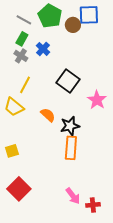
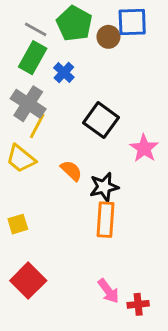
green rectangle: (22, 39) -> (33, 58), size x1.5
gray cross: (21, 56) -> (28, 104), moved, size x1.6

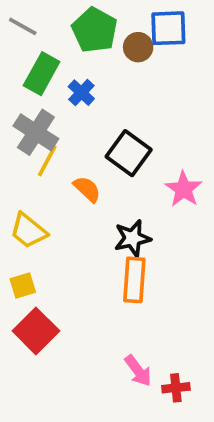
gray line: (36, 29) -> (23, 26), moved
yellow trapezoid: (21, 159) -> (28, 231), moved
orange semicircle: (71, 171) -> (87, 189), moved
red square: (28, 281) -> (36, 331), moved

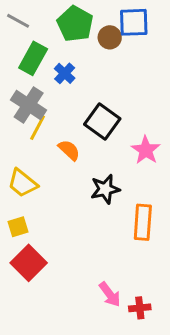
orange rectangle: (134, 280) -> (143, 222), moved

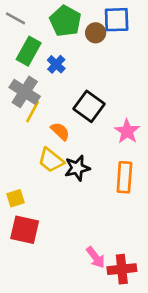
yellow trapezoid: (23, 183) -> (51, 160), moved
black star: (105, 189) -> (77, 168), moved
orange rectangle: (143, 222) -> (124, 177), moved
red square: (29, 263) -> (25, 230), turned -32
red cross: (140, 308) -> (122, 269), size x1.5

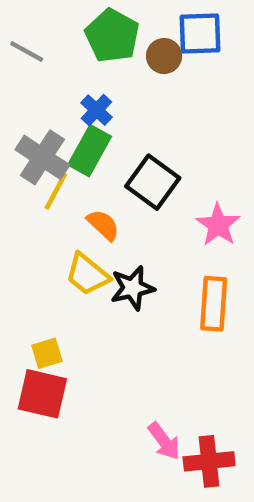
gray line: (15, 18) -> (27, 52), moved
green rectangle: (29, 51) -> (90, 151), moved
yellow square: (15, 198) -> (47, 353), moved

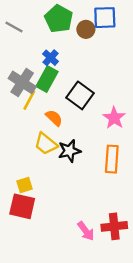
red cross: (209, 461) -> (114, 226), moved

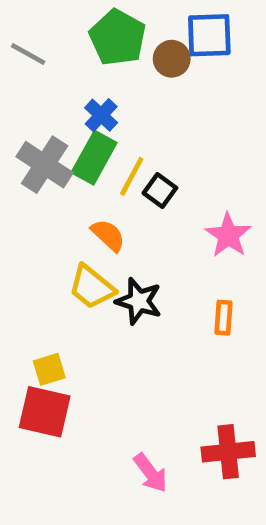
black square: (80, 95) -> (160, 191), size x0.6
yellow line: (29, 100) -> (132, 176), moved
black star: (69, 151) -> (139, 301), turned 30
orange rectangle: (112, 159) -> (223, 318), size x0.6
pink arrow: (86, 231) -> (151, 473), moved

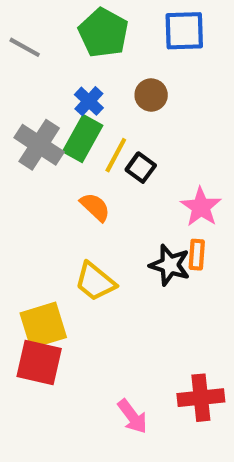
brown circle: (172, 59) -> (151, 95), moved
yellow trapezoid: (92, 287) -> (95, 282), moved
black star: (139, 301) -> (170, 265), moved
orange rectangle: (223, 318) -> (197, 255), moved
yellow square: (49, 369) -> (43, 325), size x1.6

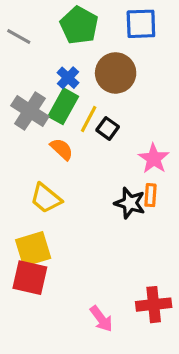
brown circle: (151, 95) -> (116, 73), size x1.6
orange semicircle: (95, 207) -> (62, 149), moved
yellow trapezoid: (95, 282) -> (46, 198), moved

